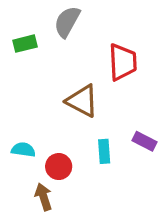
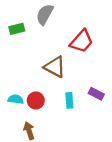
red trapezoid: (123, 62) -> (82, 41), turned 45
red circle: (59, 167) -> (36, 100), moved

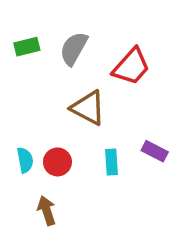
gray semicircle: (45, 14) -> (74, 49), moved
cyan semicircle: (16, 99) -> (25, 160), turned 72

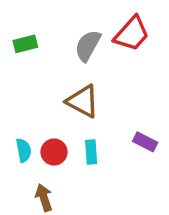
gray semicircle: (74, 49) -> (88, 46), moved
red trapezoid: (131, 67) -> (132, 34), moved
cyan rectangle: (112, 162) -> (91, 152), moved

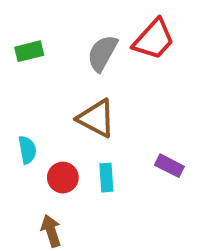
cyan semicircle: (24, 150) -> (27, 150), moved

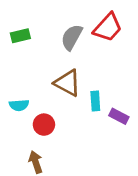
cyan semicircle: (27, 150) -> (19, 105), turned 96
cyan rectangle: (106, 178) -> (95, 101), moved

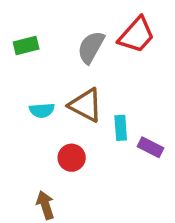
cyan semicircle: (19, 105) -> (42, 110), moved
red circle: (44, 125) -> (72, 158), moved

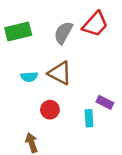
green rectangle: (26, 45) -> (18, 32), size x1.5
cyan rectangle: (121, 128) -> (89, 118), moved

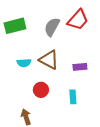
purple rectangle: (105, 102) -> (80, 67), moved, turned -32

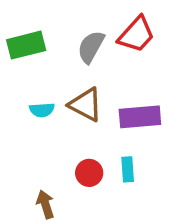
purple rectangle: (80, 67) -> (140, 117), size x1.6
red circle: (41, 90) -> (89, 173), moved

